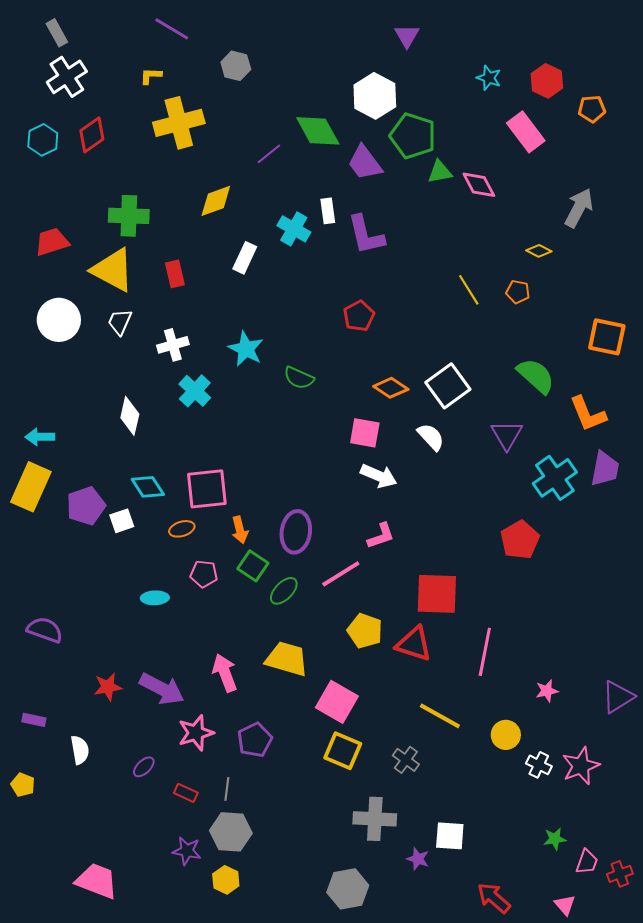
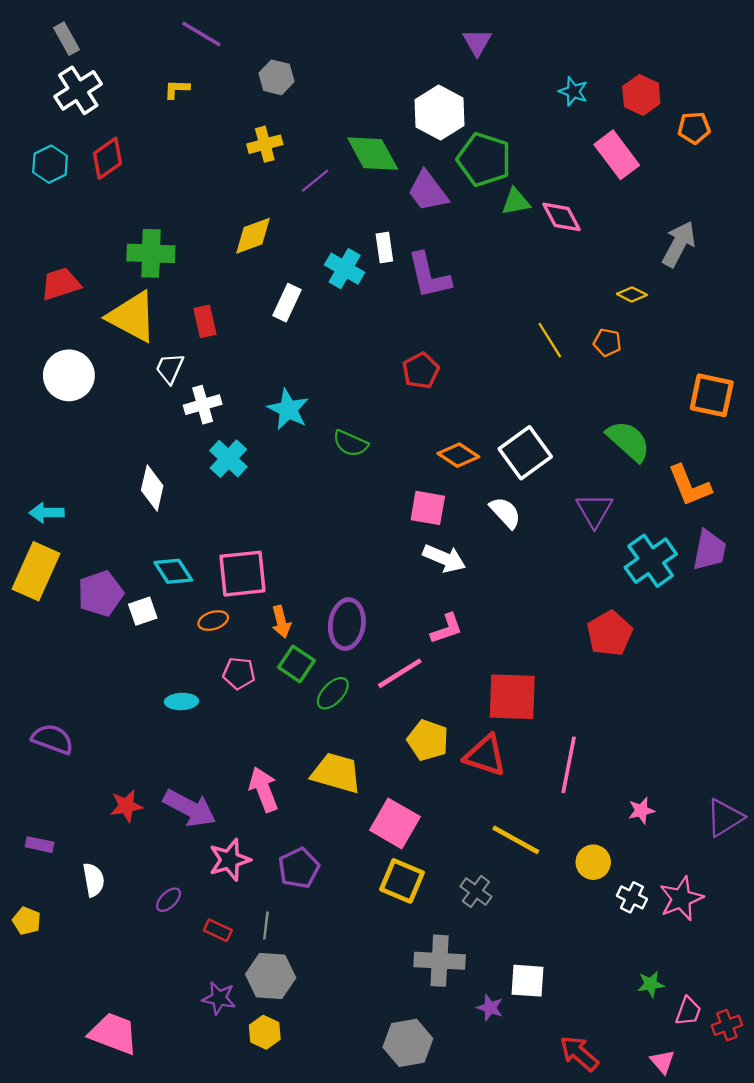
yellow cross: (179, 123) -> (265, 144), moved, size x0.6
white trapezoid: (120, 322) -> (170, 368), moved

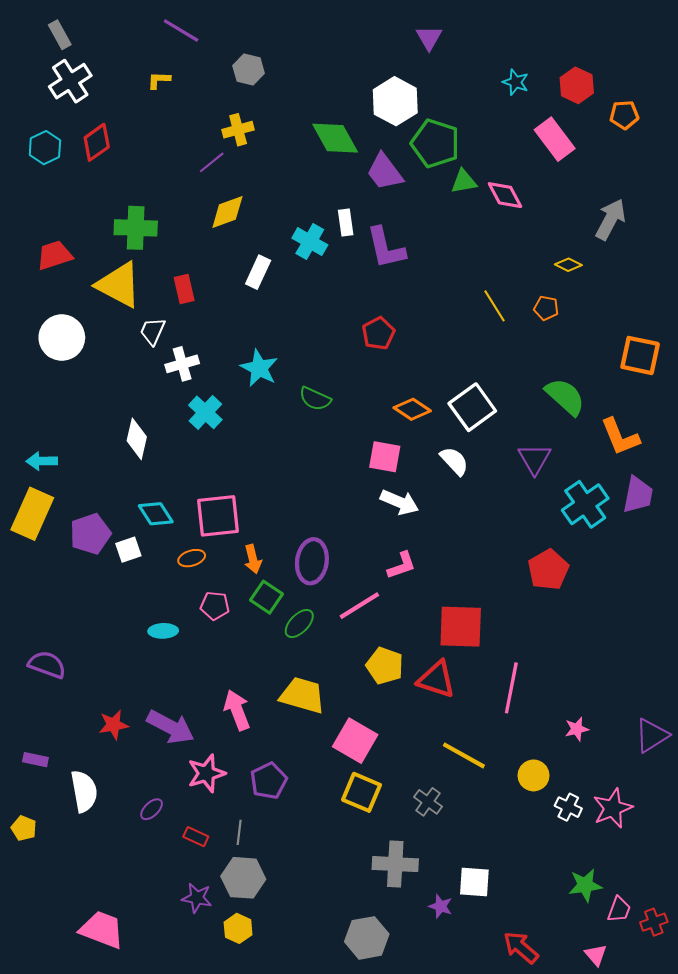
purple line: (315, 181) -> (212, 162), moved
white semicircle: (93, 880) -> (84, 791), size x1.4
green star: (651, 984) -> (585, 885), size x1.4

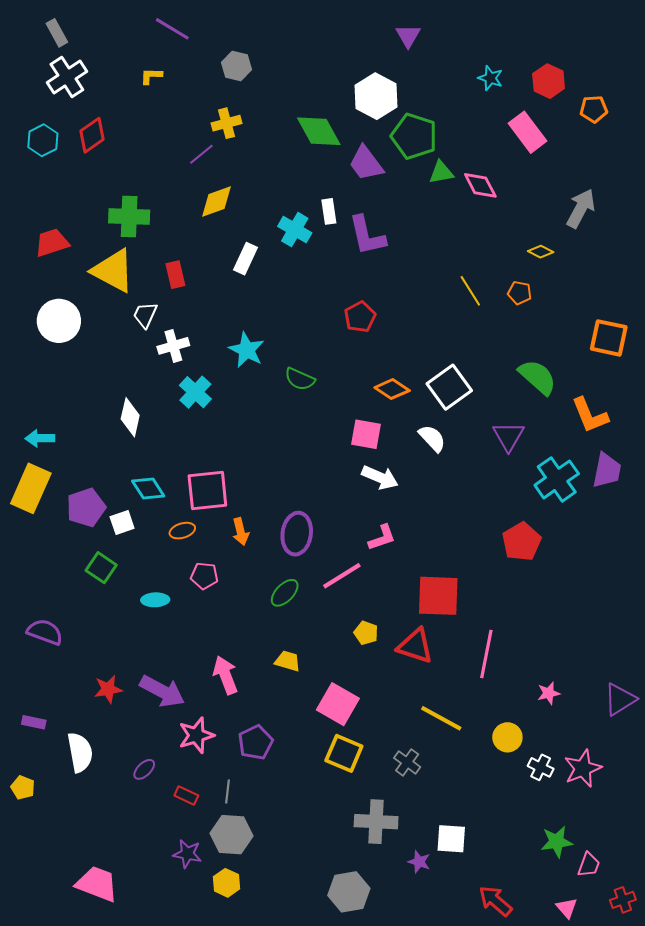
green square: (267, 597) -> (101, 568), moved
yellow pentagon: (385, 666) -> (366, 633), size x0.7
yellow trapezoid: (302, 695) -> (288, 661), size x0.6
red cross: (654, 922) -> (623, 900), moved

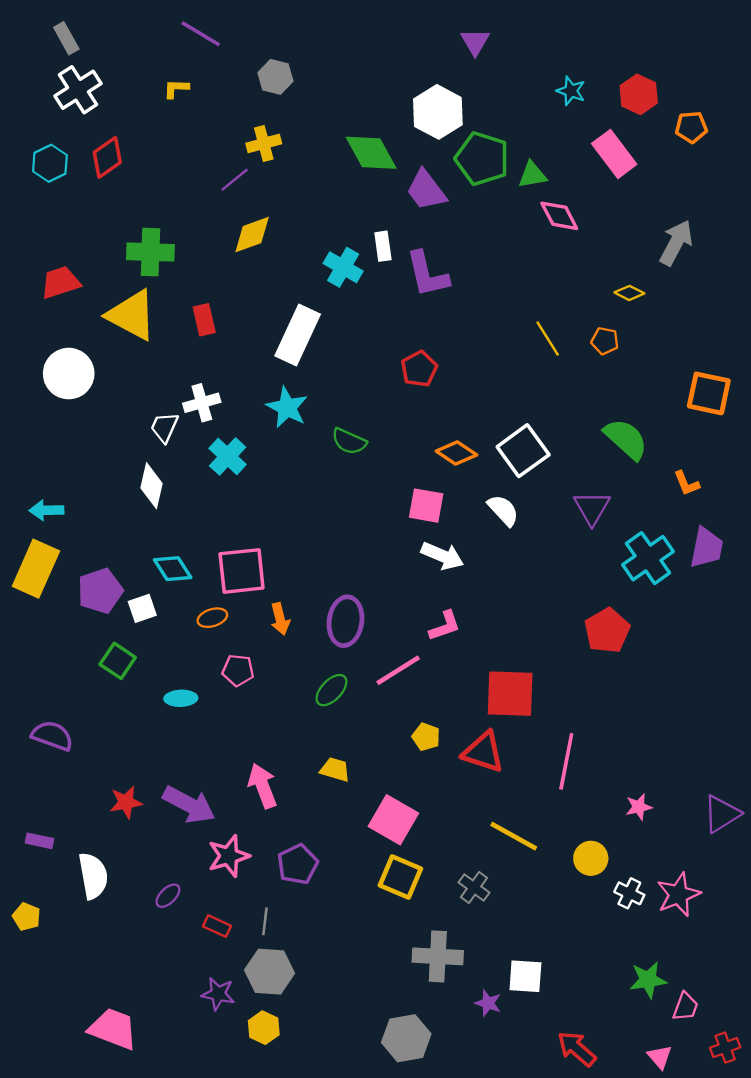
green triangle: (441, 172) -> (532, 175), moved
white rectangle: (246, 259) -> (298, 335), moved, size x1.6
white trapezoid: (145, 315) -> (164, 427), moved
orange L-shape: (590, 415) -> (687, 483), size x0.6

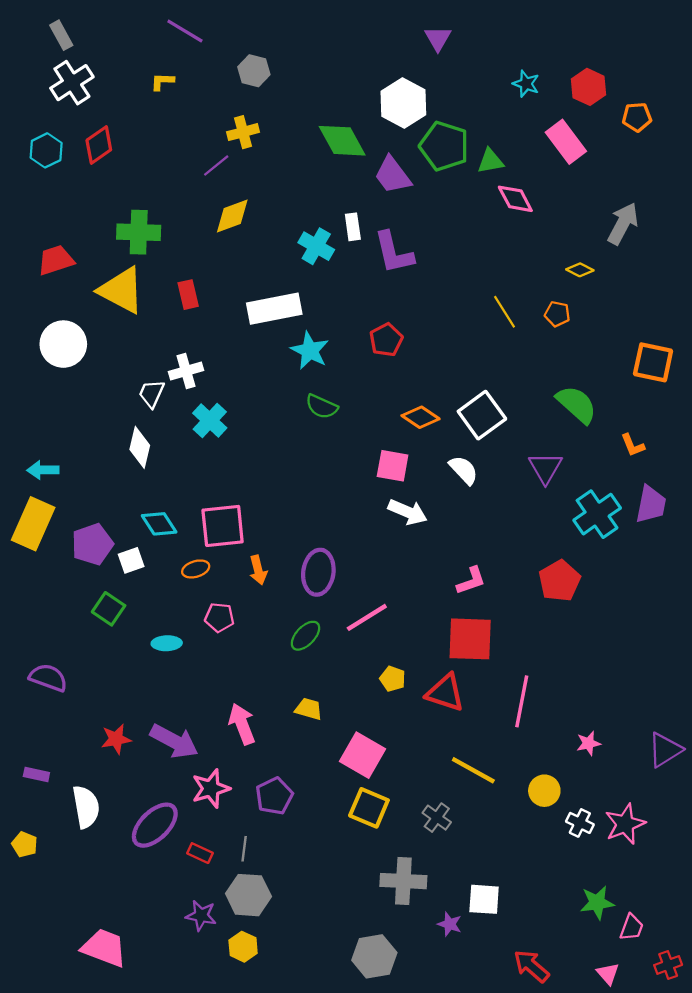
white rectangle: (298, 335) -> (274, 309), turned 54
cyan star: (287, 407) -> (310, 351), moved
pink L-shape: (445, 626) -> (471, 581), moved
purple ellipse: (168, 896) -> (155, 825), size x2.0

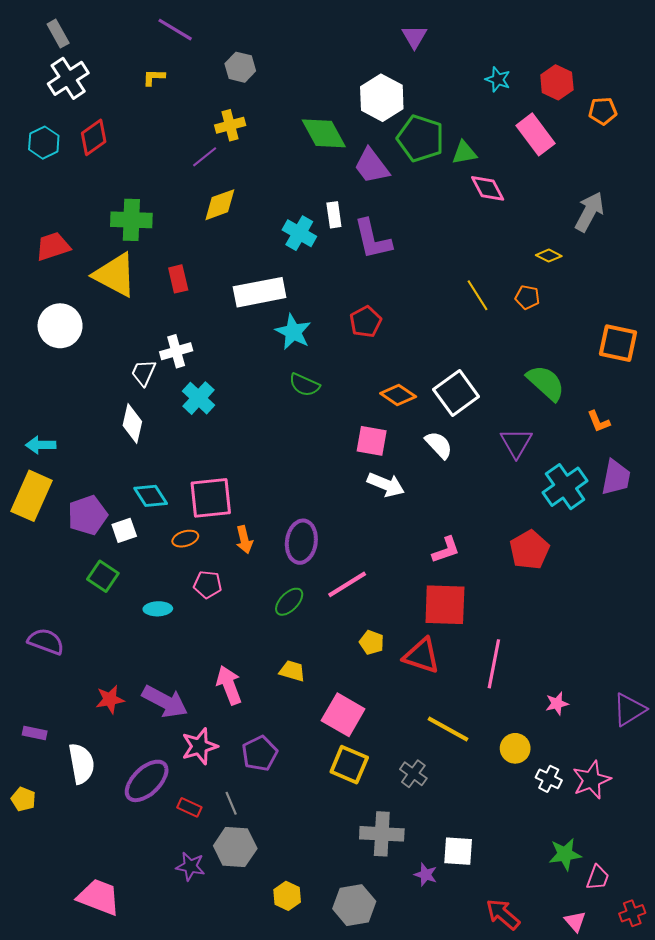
gray line: (244, 849) -> (231, 803), turned -30
yellow hexagon: (243, 947) -> (287, 896), moved

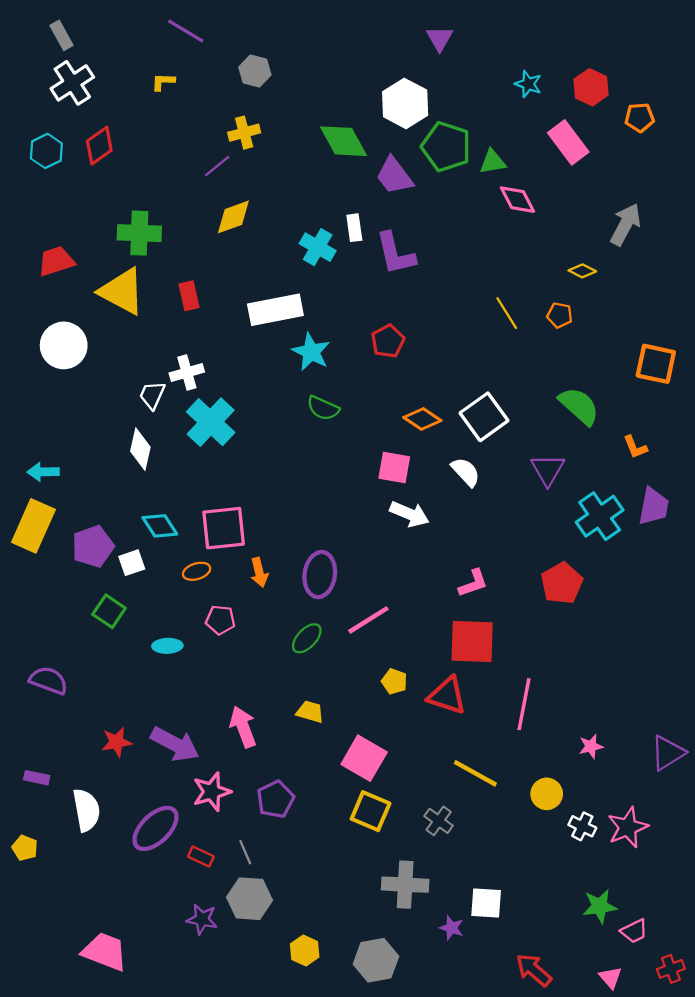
cyan cross: (199, 398) -> (211, 422), size x1.4
pink trapezoid: (598, 878) -> (634, 931), turned 44

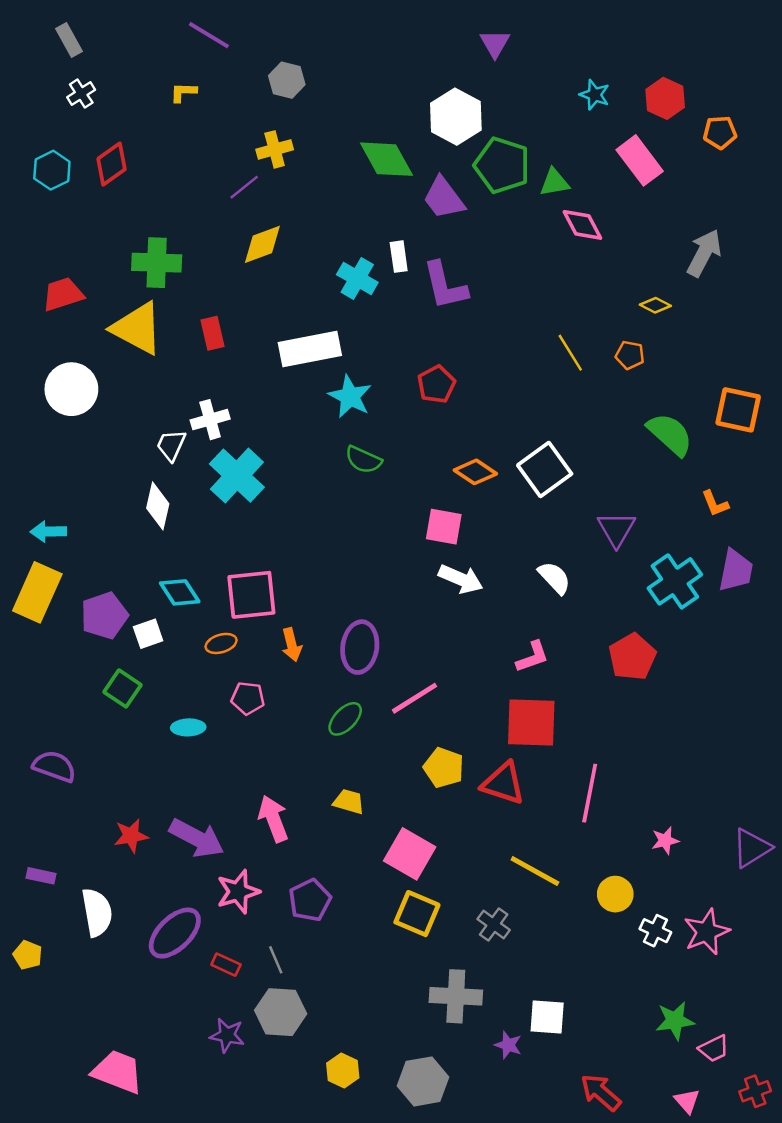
white cross: (72, 83) -> (81, 94), size x0.6
green semicircle: (579, 406) -> (670, 434), moved
white semicircle: (466, 472) -> (554, 578), moved
yellow pentagon: (394, 681) -> (444, 768), size x1.4

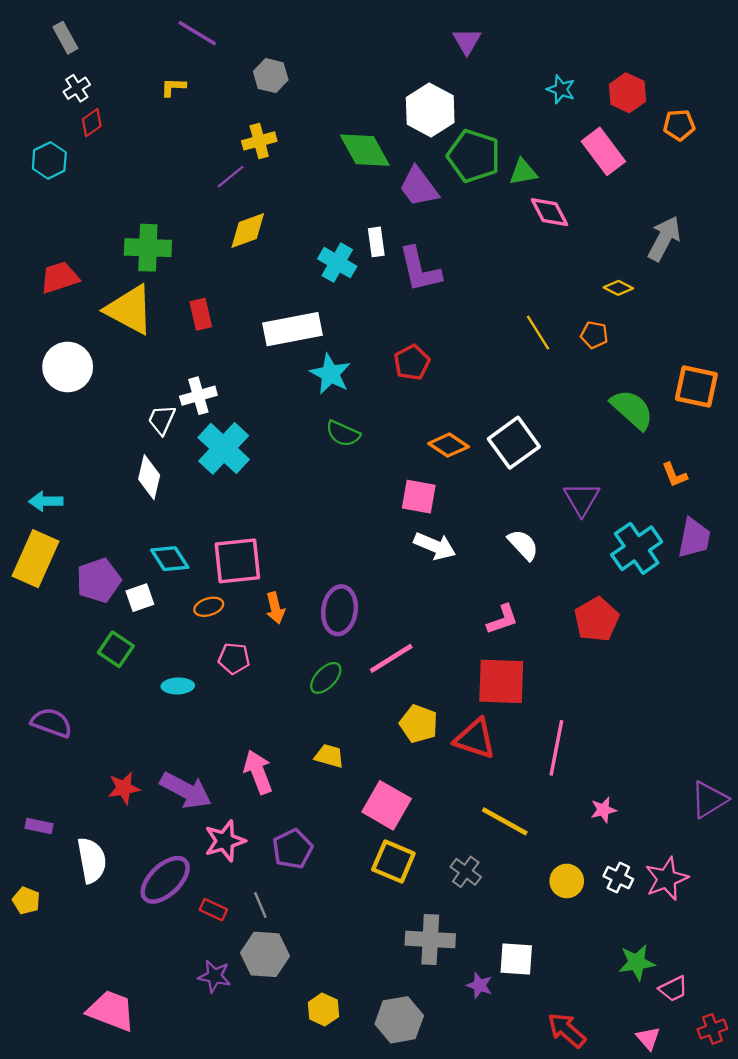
red diamond: (112, 164) -> (92, 123), moved, size x0.7
pink star: (665, 841) -> (603, 810), moved
yellow circle: (615, 894) -> (567, 881), moved

